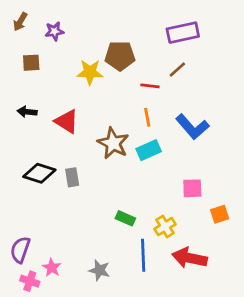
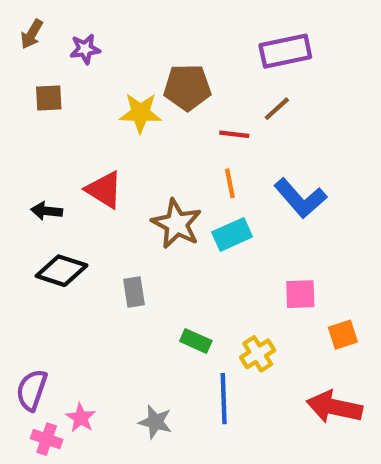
black arrow: (27, 112) -> (47, 211), moved
gray rectangle: (72, 177) -> (134, 292), moved
red arrow: (190, 258) -> (334, 407), moved

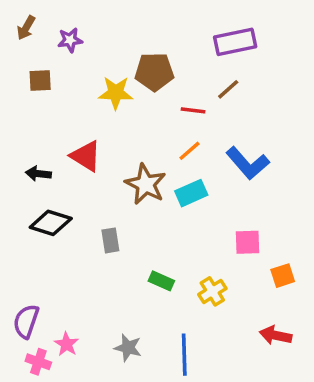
orange line: (230, 183) -> (190, 151), turned 60
blue line: (224, 399) -> (184, 355), moved
red arrow: (334, 407) -> (276, 335), size x0.7

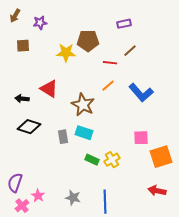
purple rectangle: (235, 42) -> (124, 24), moved, size x0.6
cyan rectangle: (191, 193) -> (84, 133), moved, turned 42
orange square: (283, 276) -> (161, 157), size x1.6
yellow cross: (212, 291) -> (112, 160), moved
pink cross: (38, 362) -> (22, 206), turned 32

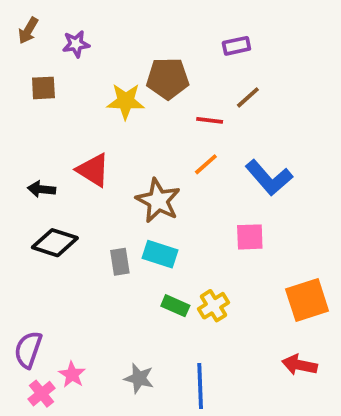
pink square: (141, 138) -> (250, 237), moved

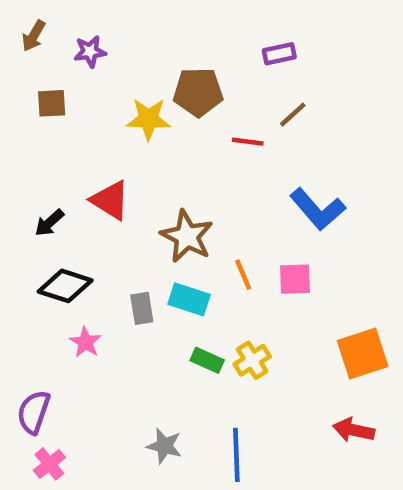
orange line: (206, 164) -> (243, 275), moved, turned -72
black arrow: (42, 189) -> (49, 223), turned -48
pink star: (72, 374) -> (85, 342), moved

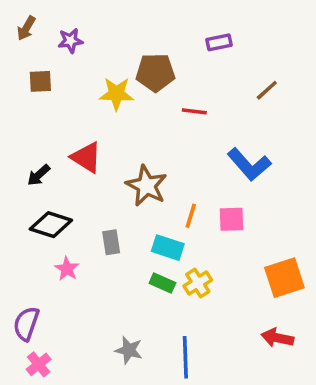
brown line: (293, 115) -> (267, 90), moved
orange line: (243, 275) -> (191, 216), turned 40
cyan rectangle: (189, 299) -> (168, 248), moved

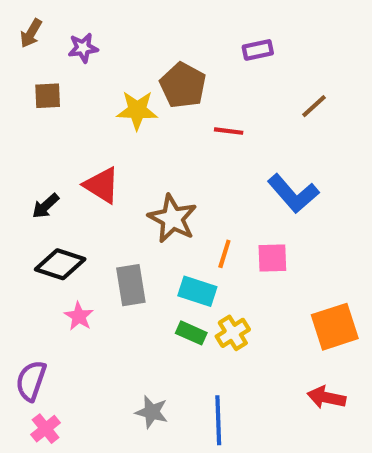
brown pentagon: (155, 72) -> (183, 85), turned 30
gray rectangle: (111, 242) -> (131, 285), size x1.4

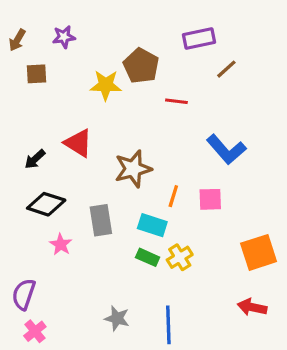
brown arrow: (31, 33) -> (17, 40), moved
purple rectangle: (258, 50) -> (199, 38), size x1.4
brown line: (314, 106) -> (226, 69), moved
brown star: (172, 218) -> (133, 169), turned 30

